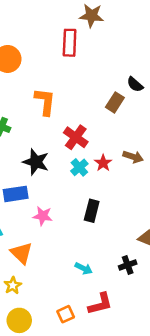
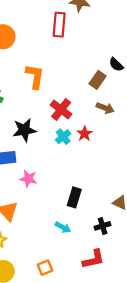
brown arrow: (133, 157) -> (105, 108), moved
black star: (36, 162) -> (24, 130), turned -30
black rectangle: (92, 211) -> (74, 197), moved
red L-shape: (100, 304) -> (93, 259), moved

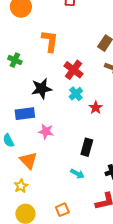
red star: (85, 134) -> (96, 108), moved

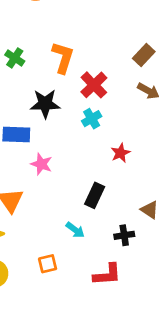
orange L-shape: (50, 41) -> (63, 58), moved
red star: (96, 108) -> (120, 153), moved
orange square: (62, 210) -> (48, 264), moved

